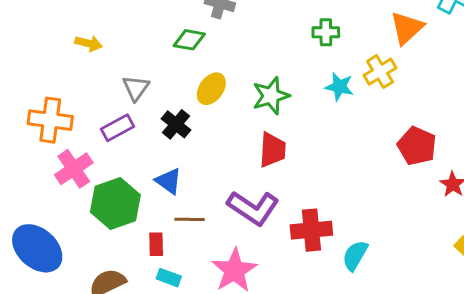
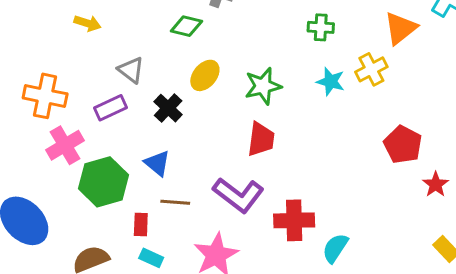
gray triangle: (136, 88) -> (131, 70), turned -32

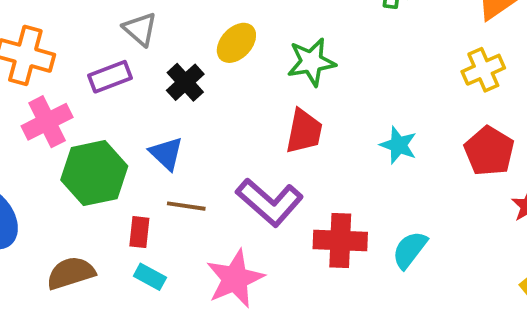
yellow cross: (371, 69) -> (483, 70), moved
cyan star: (331, 82) -> (398, 145), moved
cyan semicircle: (335, 248) -> (410, 250), moved

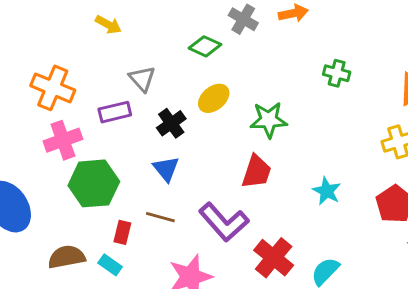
blue triangle: (166, 153) -> (166, 169), moved
red cross: (340, 240) -> (274, 258), turned 30
cyan rectangle: (150, 277) -> (110, 265), moved

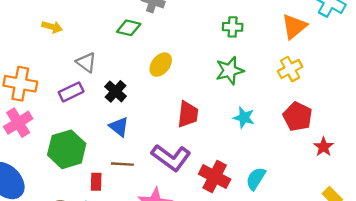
yellow ellipse: (214, 98) -> (161, 65), moved
green star: (269, 120) -> (230, 71), moved
pink cross: (63, 140) -> (18, 123), moved

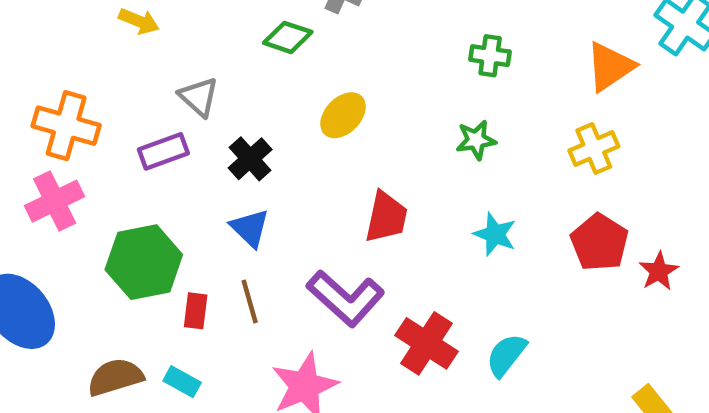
green star: (230, 71) -> (476, 140), size x0.7
red star: (323, 147) -> (659, 271), moved
brown line: (122, 164) -> (250, 302), turned 65
red rectangle: (96, 182) -> (196, 311), moved

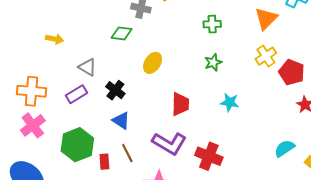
red pentagon: (599, 242) -> (292, 72), moved
cyan semicircle: (506, 355) -> (285, 148), moved, turned 30

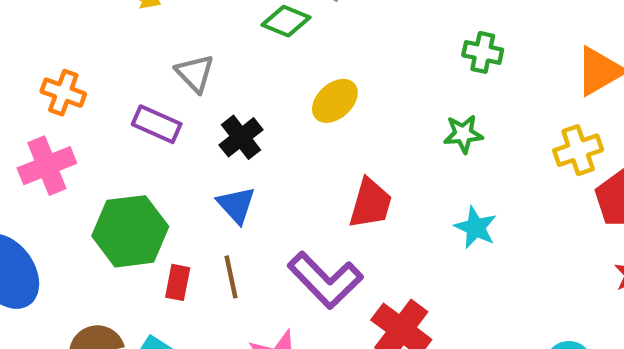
orange cross: (31, 91) -> (63, 93), size x0.7
purple rectangle: (77, 94) -> (157, 124), turned 40

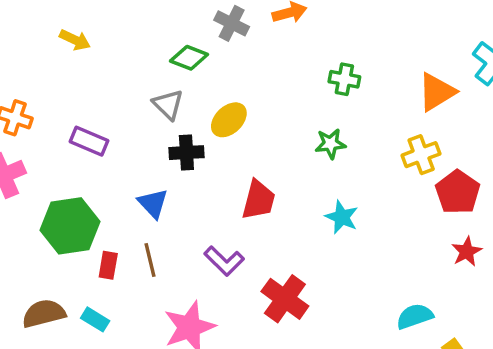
gray triangle: (195, 73) -> (168, 104), moved
black cross: (241, 137) -> (186, 153), moved, turned 36
purple L-shape: (325, 280) -> (224, 261), size x0.7

